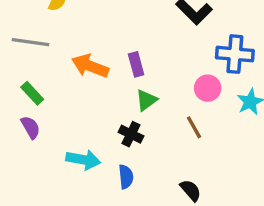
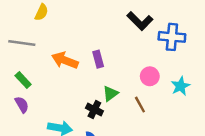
blue cross: (235, 54) -> (172, 37), moved
green triangle: (146, 100) -> (110, 94), moved

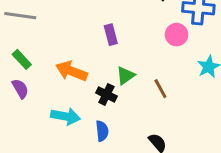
orange arrow: (65, 60) -> (71, 71), moved
pink circle: (150, 76) -> (177, 35), moved

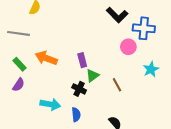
purple rectangle: (111, 35) -> (82, 60), moved
orange arrow: (71, 71) -> (46, 58), moved
purple semicircle: (20, 89) -> (18, 85), turned 64

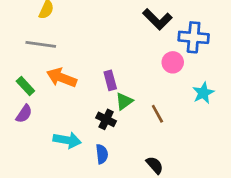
gray line: (18, 33) -> (41, 44), moved

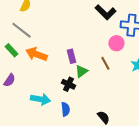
gray line: (41, 44) -> (21, 30), turned 30
green rectangle: (25, 86) -> (11, 50), moved
brown line: (157, 114) -> (105, 63), moved

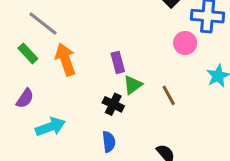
orange arrow: (36, 54) -> (65, 59), turned 50
brown line: (105, 63) -> (169, 95), moved
cyan arrow: (40, 99) -> (50, 127), moved, turned -30

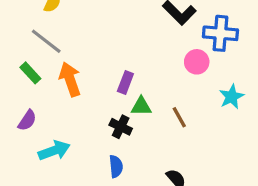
purple rectangle: (118, 62) -> (125, 82), turned 36
green triangle: (133, 85) -> (141, 106), turned 36

